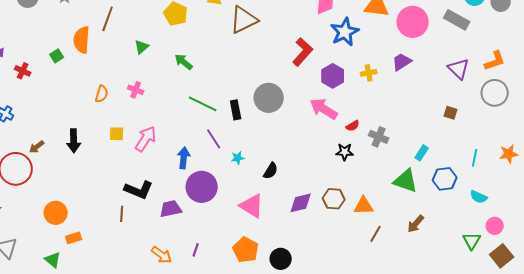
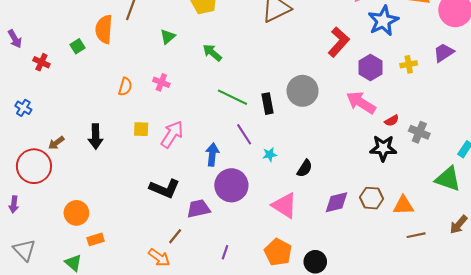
black star: (345, 152) -> (383, 148), size x1.4
brown line: (122, 214) -> (175, 236), moved, turned 35
brown line: (376, 234) -> (416, 235), turned 48
orange arrow: (162, 255) -> (159, 257), moved

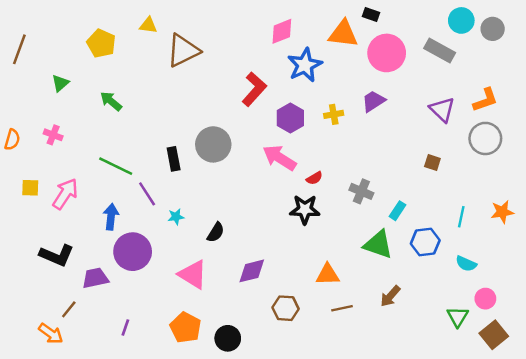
green line: (232, 97) -> (116, 166), moved
gray cross: (419, 132) -> (361, 191), moved
brown hexagon: (372, 198) -> (286, 308), moved

